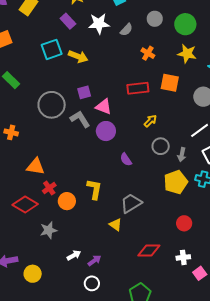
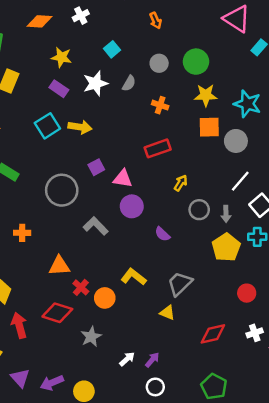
orange square: (170, 83) -> (209, 127), moved
gray L-shape: (80, 119) -> (96, 226), moved
yellow L-shape: (94, 189) -> (134, 277), turned -50

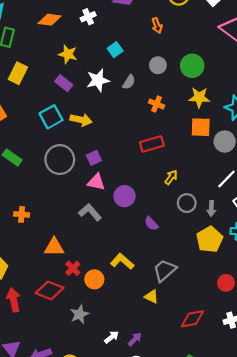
pink triangle: (123, 179) -> (96, 182), moved
gray circle: (62, 190) -> (60, 160), moved

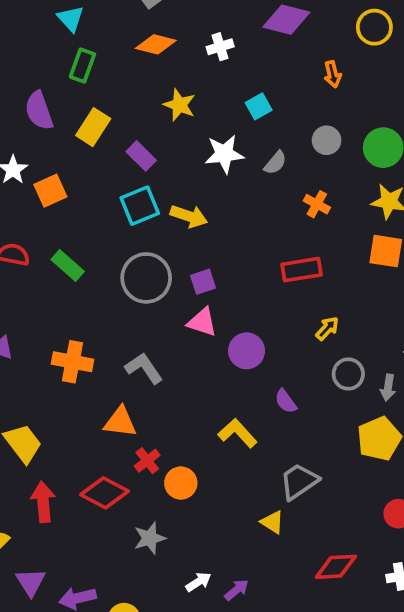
purple rectangle: (64, 83) -> (141, 156), moved
gray L-shape: (90, 212) -> (144, 368), moved
orange cross: (22, 214) -> (72, 362), size x1.5
yellow L-shape: (122, 261) -> (238, 433), moved

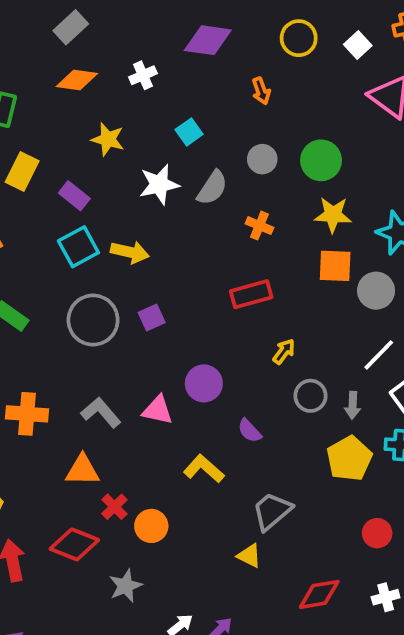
gray semicircle: (275, 163) -> (212, 188), size x1.4
pink triangle: (202, 322) -> (158, 410), moved

